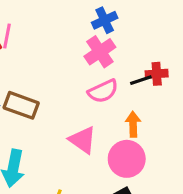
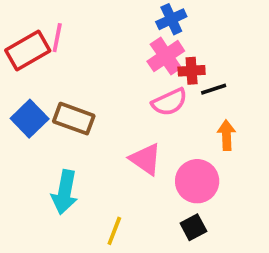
red cross: (157, 74) -> (192, 71), moved
orange arrow: (133, 124) -> (227, 135), moved

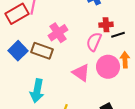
pink cross: (166, 56) -> (58, 33), moved
pink semicircle: (169, 102) -> (94, 42), turned 138
pink circle: (197, 181) -> (108, 67), moved

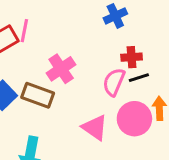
black line: (118, 35) -> (139, 78), moved

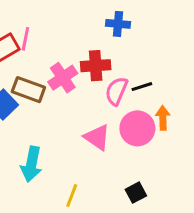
blue cross: (115, 16) -> (118, 24), turned 30
red cross: (132, 57) -> (96, 66), moved, size x1.4
brown rectangle: (38, 95) -> (28, 90), moved

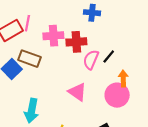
pink cross: (63, 78) -> (53, 36), moved, turned 30
black line: (142, 87) -> (109, 56), turned -32
pink circle: (137, 128) -> (117, 95), moved

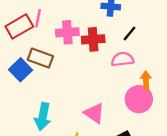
black line: (109, 56) -> (129, 33), moved
pink semicircle: (91, 60) -> (122, 59), moved, turned 60
pink triangle: (77, 92) -> (94, 113), moved

